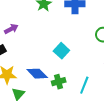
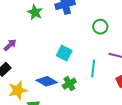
cyan line: (84, 85) -> (93, 68), moved

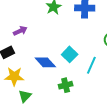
cyan line: (93, 68) -> (91, 65), moved
blue diamond: (47, 81) -> (45, 62), moved

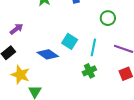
yellow star: (14, 76) -> (20, 75), turned 30
green cross: (66, 85) -> (89, 71), moved

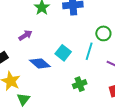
purple arrow: (16, 29) -> (25, 35), moved
cyan line: (93, 47) -> (89, 51), moved

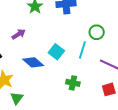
green cross: (80, 84) -> (73, 83), turned 32

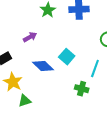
cyan line: (82, 50) -> (95, 69), moved
green triangle: (17, 98) -> (25, 101), turned 32

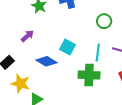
green cross: (82, 89) -> (89, 75), size x1.5

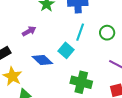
cyan line: (98, 52) -> (80, 32), moved

